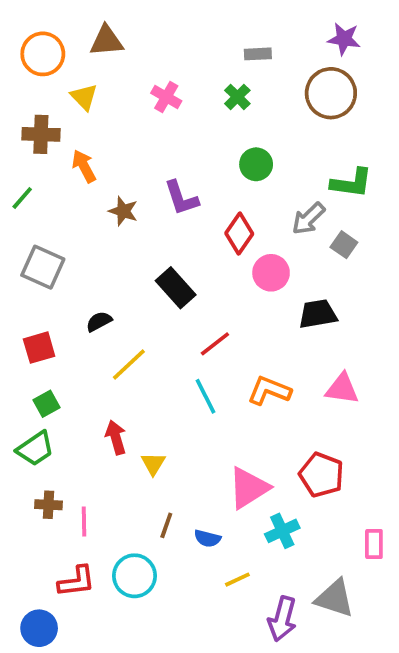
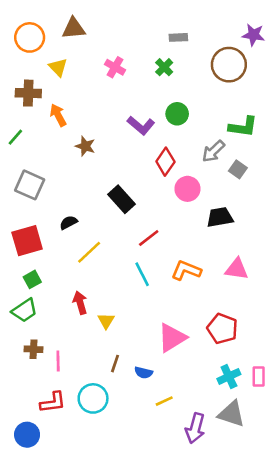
purple star: (344, 39) -> (253, 35), moved
purple L-shape: (181, 198) -> (141, 125), moved, turned -32
red square: (39, 348) -> (27, 241), size x1.4
cyan cross: (282, 531) -> (229, 376), moved

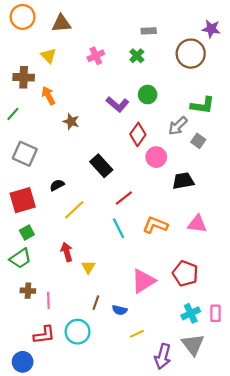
orange circle: (30, 37) -> (23, 17), moved
pink cross: (115, 67) -> (96, 56), turned 35
gray triangle: (231, 414) -> (193, 345), turned 35

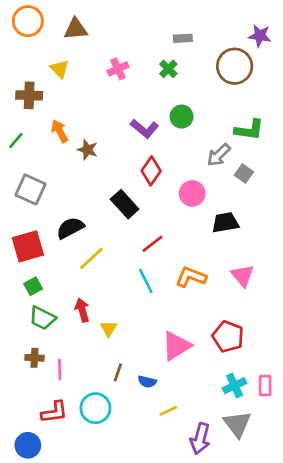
orange arrow: (48, 96) -> (60, 131), moved
red diamond: (138, 134) -> (151, 171), moved
black semicircle: (57, 185) -> (70, 228), size x1.5
pink triangle: (197, 224) -> (243, 276), turned 42
green trapezoid: (20, 258) -> (42, 318), moved, turned 60

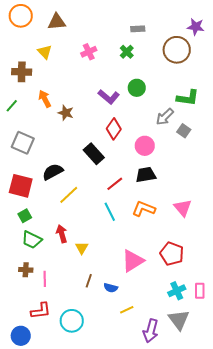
black trapezoid: (225, 223) -> (146, 175), moved
red square: (28, 246) -> (21, 186), turned 30
cyan circle: (95, 408) -> (72, 321), moved

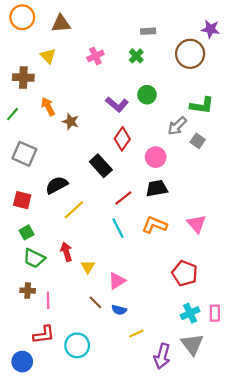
red square: (21, 186) -> (22, 200), size x0.7
pink triangle: (133, 261) -> (117, 281), moved, size x0.7
brown line: (89, 281) -> (95, 302), turned -64

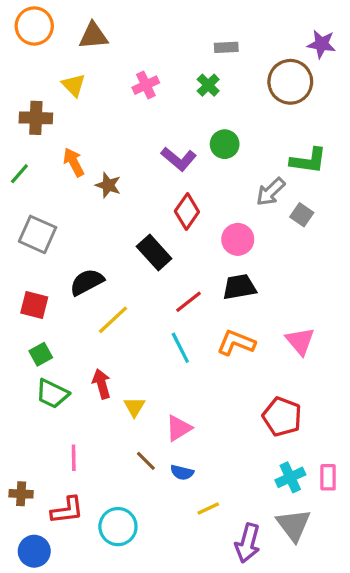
brown cross: (28, 291) -> (21, 494), moved

